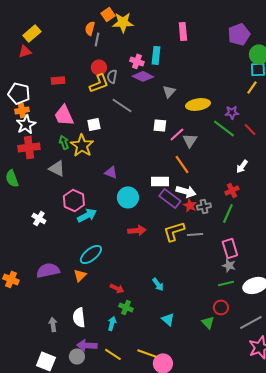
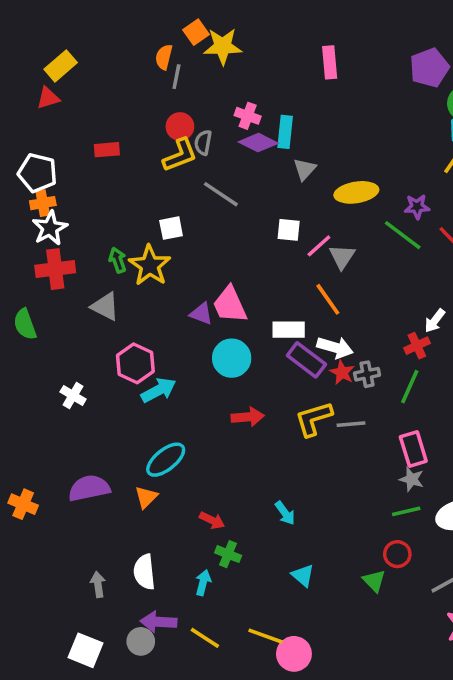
cyan rectangle: (156, 55) -> (285, 132), moved
pink trapezoid: (64, 115) -> (230, 305), moved
white arrow: (242, 166) -> (435, 321), moved

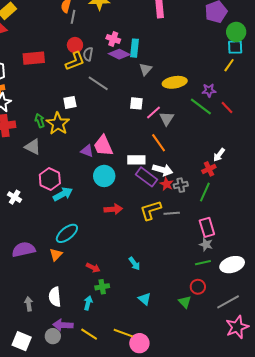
red rectangle: (107, 150) -> (34, 58), size x1.5
green cross: (228, 554) -> (102, 287), turned -32

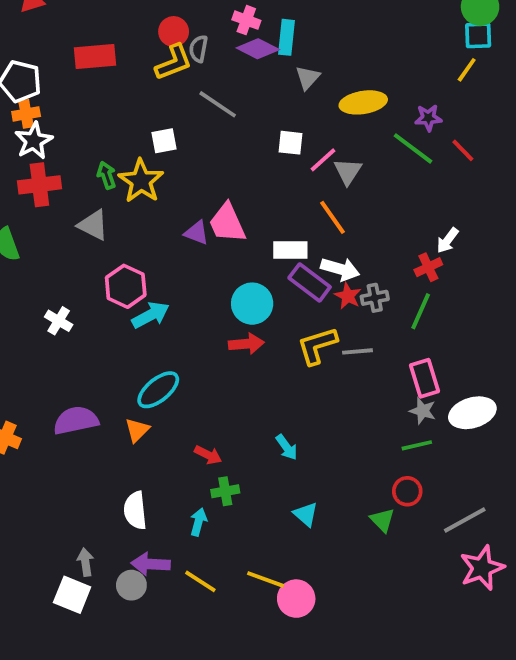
cyan circle: (104, 176) -> (252, 304), moved
white ellipse: (232, 265) -> (472, 413), moved
gray arrow: (29, 304) -> (85, 562), moved

